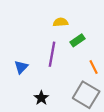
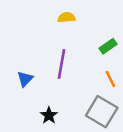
yellow semicircle: (61, 22) -> (67, 17), moved
green rectangle: (78, 40) -> (108, 46), moved

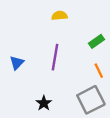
blue triangle: (25, 79) -> (17, 63), moved
gray square: (102, 112) -> (91, 100), turned 32

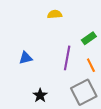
purple line: (55, 57) -> (67, 58), moved
blue triangle: (17, 63) -> (26, 58), moved, turned 32

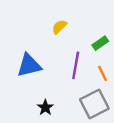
yellow semicircle: (55, 14) -> (59, 27), moved, turned -40
blue triangle: (26, 58) -> (29, 65), size x1.6

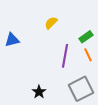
blue triangle: (29, 65) -> (12, 40), moved, size x0.7
orange line: (103, 74) -> (88, 55), moved

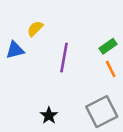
yellow semicircle: (51, 23) -> (35, 29), moved
purple line: (65, 56) -> (64, 58), moved

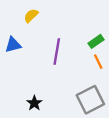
yellow semicircle: (35, 29) -> (31, 16), moved
black star: (49, 115) -> (34, 103), moved

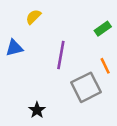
green rectangle: (96, 41) -> (103, 29), moved
gray square: (90, 100) -> (86, 87), moved

